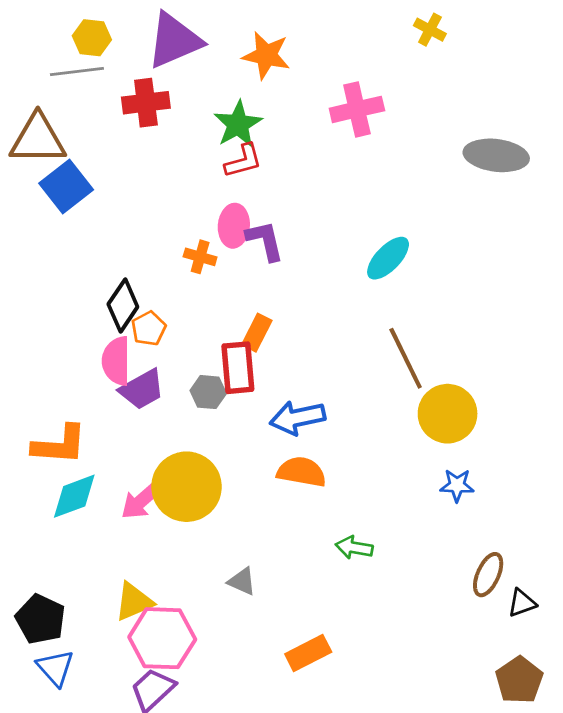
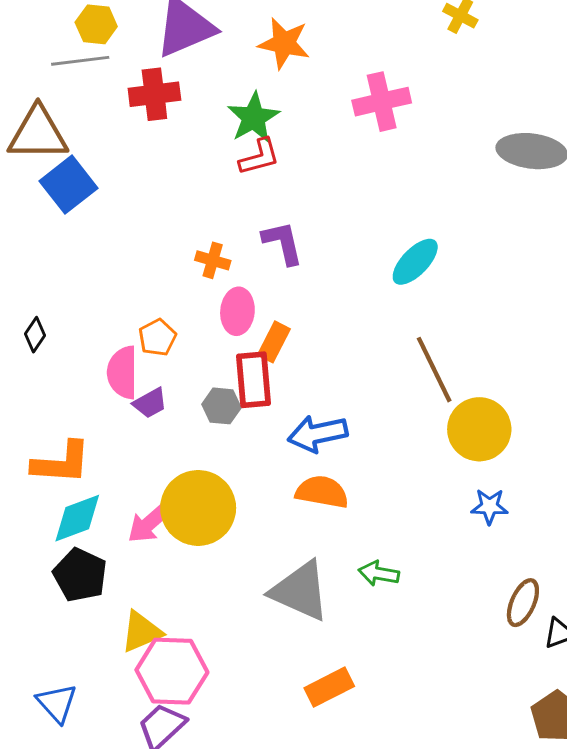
pink ellipse: (234, 226) -> (237, 311), moved
black diamond: (123, 305) -> (35, 335), moved, size x0.6
purple trapezoid: (142, 389) -> (150, 403), size x0.7
gray triangle: (242, 581) -> (300, 591), moved, size x2.0
black pentagon: (40, 619) -> (80, 575), moved

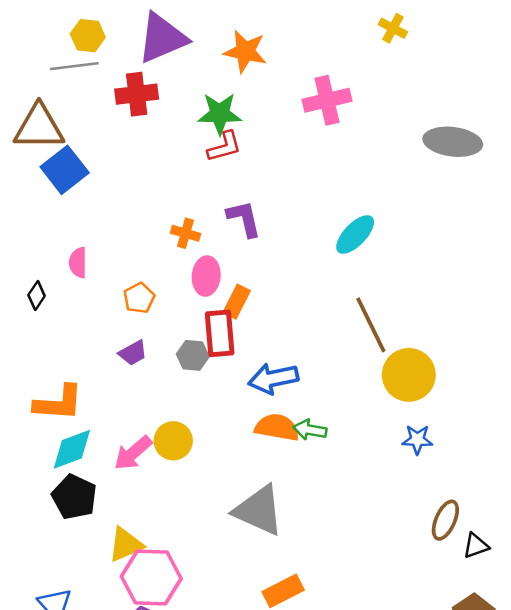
green star: (253, 118) -> (220, 114), turned 30
pink semicircle: (122, 372) -> (78, 263), moved, size x0.7
yellow circle: (198, 508) -> (173, 441), size x0.6
green arrow: (379, 573) -> (310, 430), moved

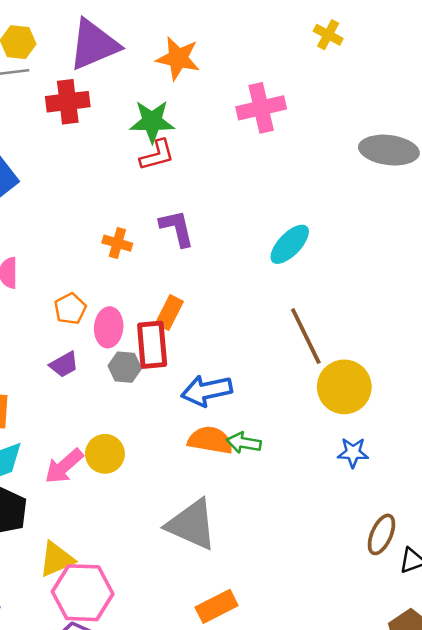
pink ellipse: (206, 276) -> (109, 327), moved

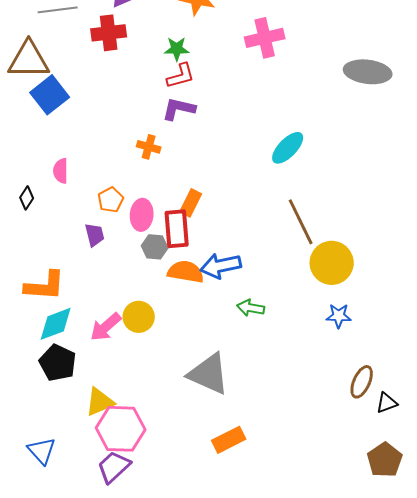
green star: (152, 122) -> (177, 49), size x0.7
purple L-shape: (177, 228) -> (179, 109), moved, turned -64
purple trapezoid: (64, 365) -> (95, 235), moved, turned -75
orange semicircle: (210, 440) -> (186, 272), moved

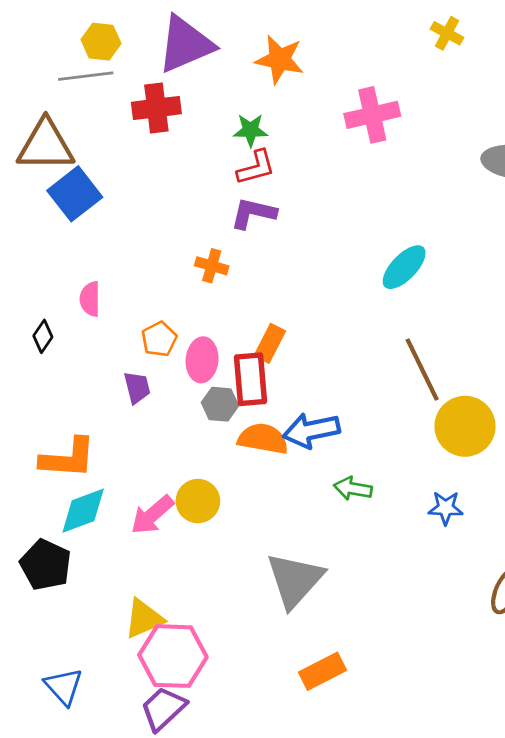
blue star: (339, 316) -> (446, 508), moved
black pentagon: (58, 363) -> (46, 565), moved
gray triangle: (209, 374) -> (295, 580), turned 48

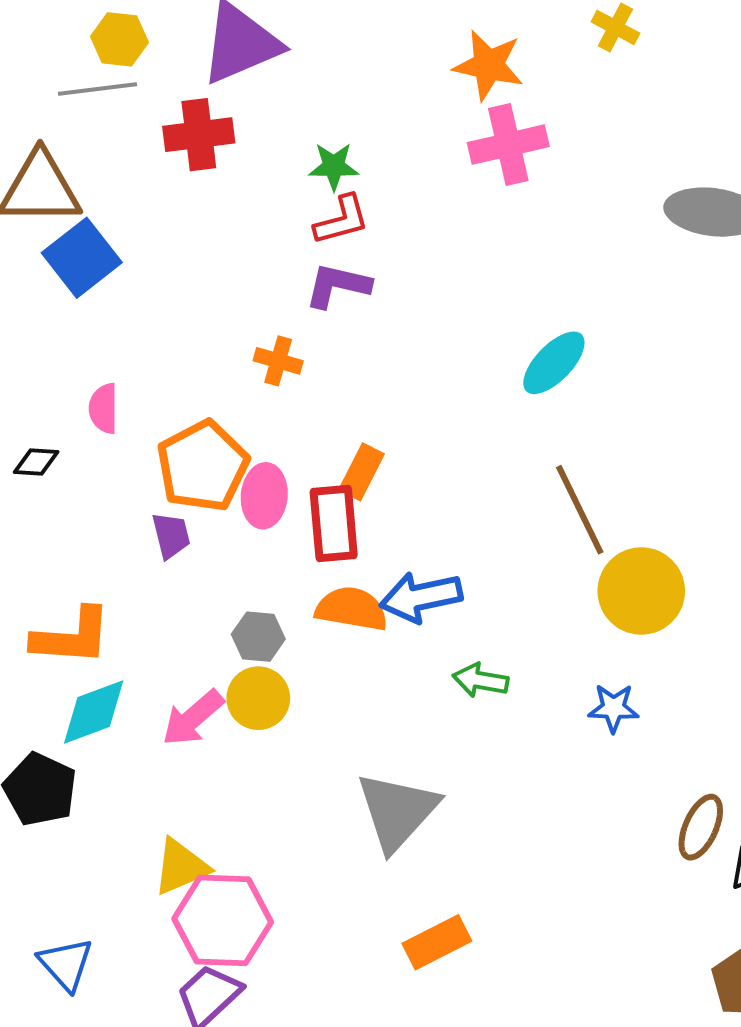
orange star: (280, 60) -> (488, 65), moved
black diamond: (43, 336) -> (36, 462), turned 60
orange pentagon: (159, 339) -> (203, 466), size x1.8
gray hexagon: (220, 404) -> (258, 637), moved

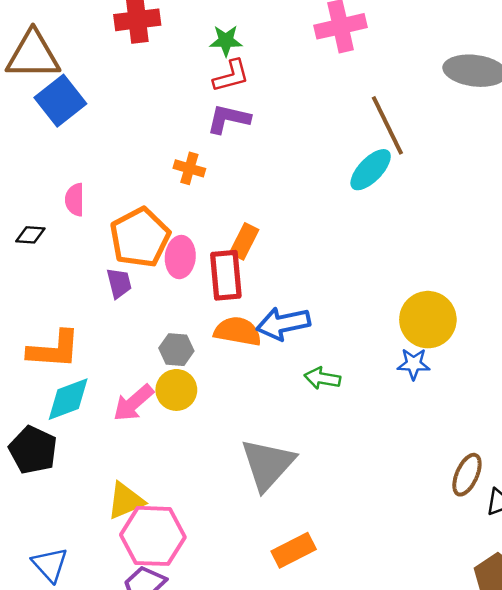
brown line: (580, 510) -> (387, 125), moved
blue star: (613, 708) -> (414, 364), moved

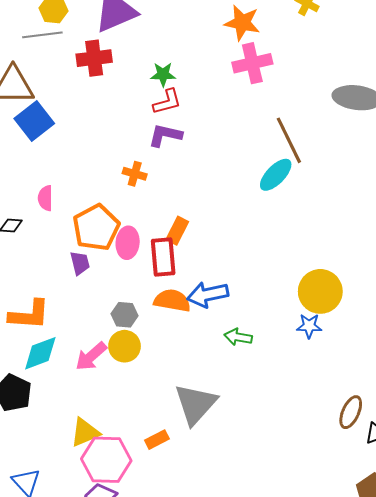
orange rectangle: (294, 550) -> (157, 440), moved, size x0.7

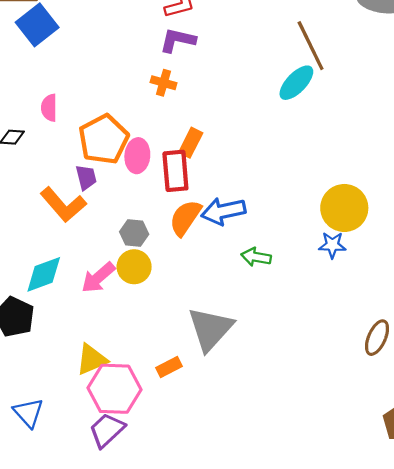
orange cross: (135, 174) -> (163, 83), moved
orange semicircle: (172, 301) -> (185, 218), turned -66
orange L-shape: (29, 315) -> (63, 205), moved, turned 45

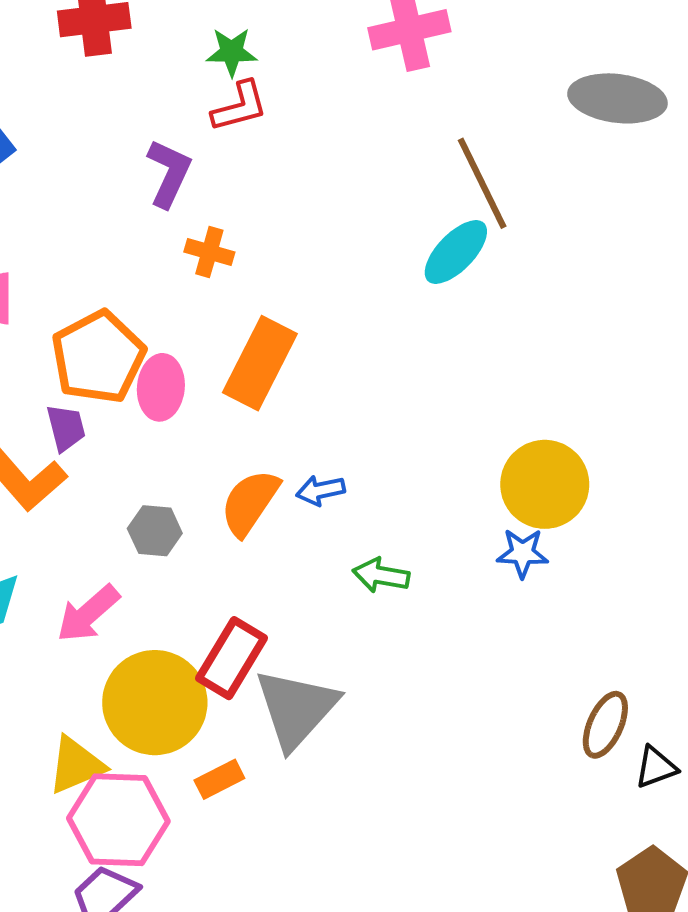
purple L-shape: (178, 40) -> (169, 173), moved, turned 102
orange rectangle: (191, 143) -> (260, 363), size x1.6
red rectangle: (175, 171) -> (232, 658), moved, turned 36
blue arrow: (223, 211) -> (320, 490), size x0.6
yellow circle: (134, 267) -> (155, 703), moved, size x1.6

